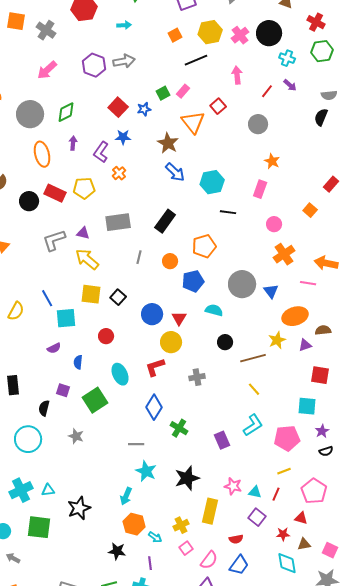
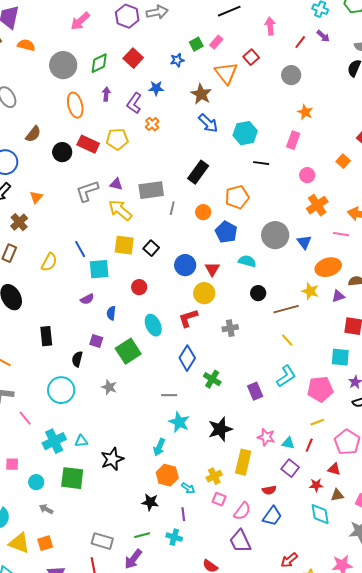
red square: (118, 107) -> (133, 58), moved
gray rectangle: (118, 222) -> (151, 190), moved
blue pentagon: (193, 281) -> (226, 232), turned -30
yellow star: (277, 340) -> (310, 291), turned -30
pink square: (186, 548) -> (219, 499), turned -32

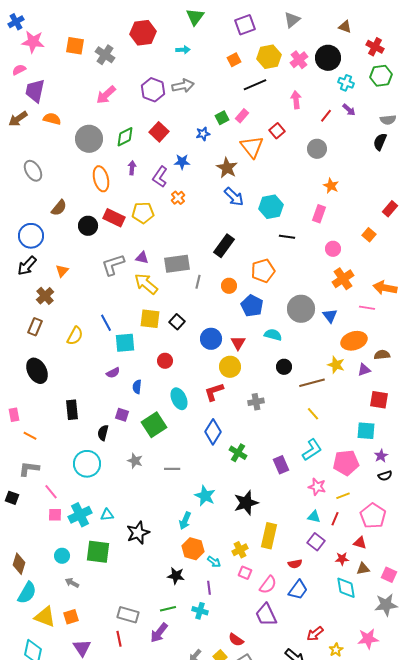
gray line: (169, 395) -> (172, 469), moved
pink star: (266, 437) -> (317, 487), moved
pink square: (12, 464) -> (55, 515), moved

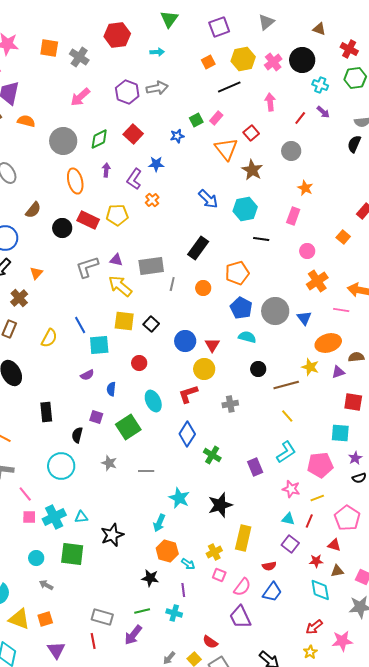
brown star: (227, 168) -> (252, 170), moved
blue pentagon: (252, 306) -> (241, 308), moved
red arrow: (315, 634) -> (314, 627), moved

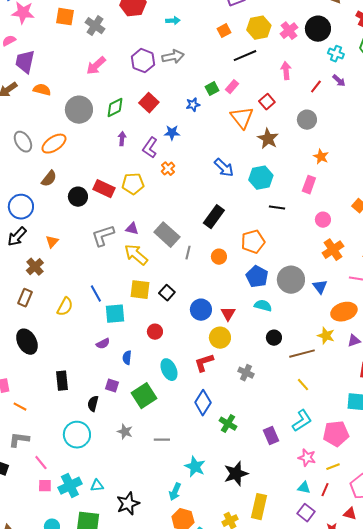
orange ellipse: (75, 181) -> (54, 144), moved, turned 70
gray rectangle: (151, 266) -> (167, 235), turned 50
gray cross: (230, 404) -> (246, 373), turned 35

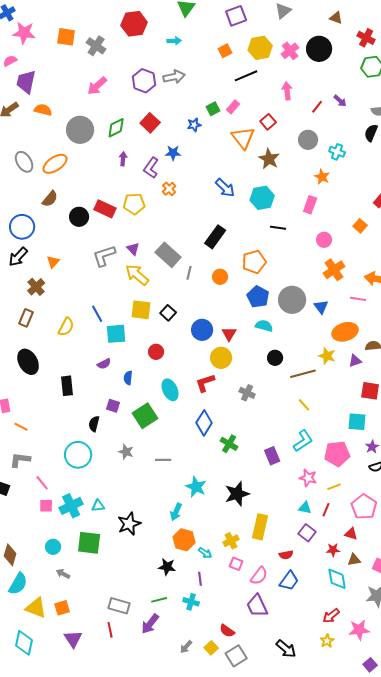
cyan cross: (336, 54) -> (337, 152), moved
purple triangle: (132, 229) -> (133, 249), turned 32
black rectangle: (62, 381) -> (67, 386), moved

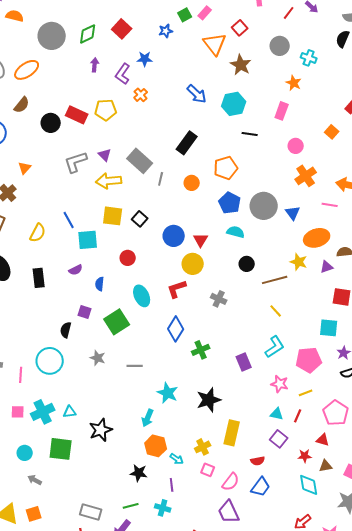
yellow arrow: (137, 275) -> (109, 181), turned -45
black rectangle: (67, 386) -> (39, 278), moved
green cross: (229, 444) -> (201, 350), turned 36
pink line: (42, 483) -> (21, 375), moved, turned 42

